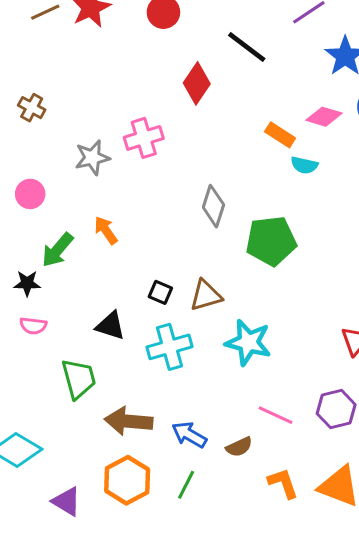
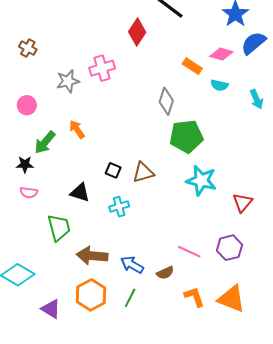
cyan semicircle: (304, 165) -> (219, 85), moved
gray diamond: (213, 206) -> (166, 101), moved
cyan star: (248, 342) -> (201, 180), moved
cyan cross: (170, 347) -> (119, 207), size x0.7

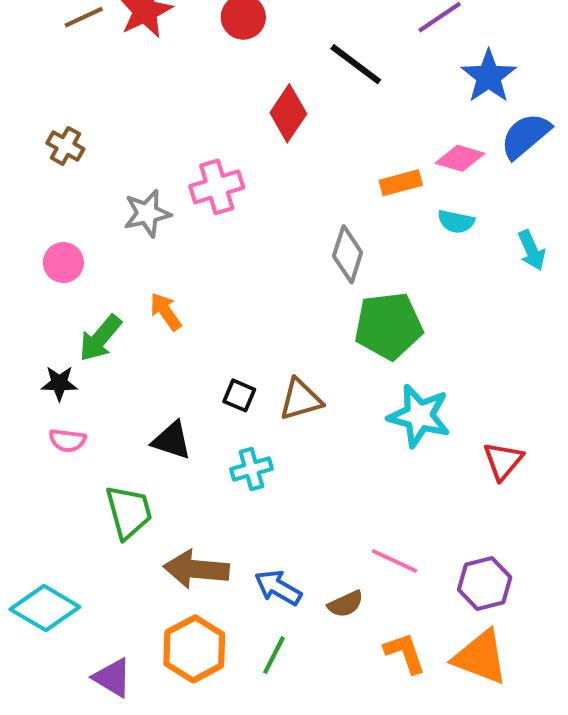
orange rectangle: (192, 66) -> (401, 183), turned -48
purple hexagon: (229, 248) -> (485, 584), moved

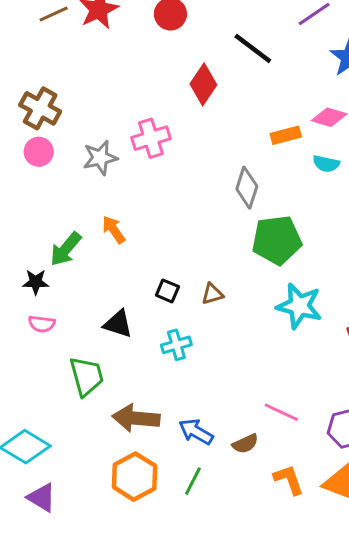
brown cross: (65, 146) -> (40, 108), size x1.5
pink circle: (63, 262) -> (39, 152), moved
brown triangle: (301, 399) -> (212, 294), size x0.7
purple triangle: (112, 678) -> (42, 498), moved

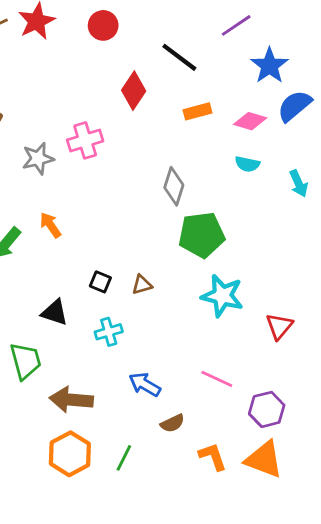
orange rectangle: (286, 135) -> (197, 111), moved
pink line: (281, 412) -> (217, 379), moved
blue arrow: (196, 432) -> (145, 384), moved

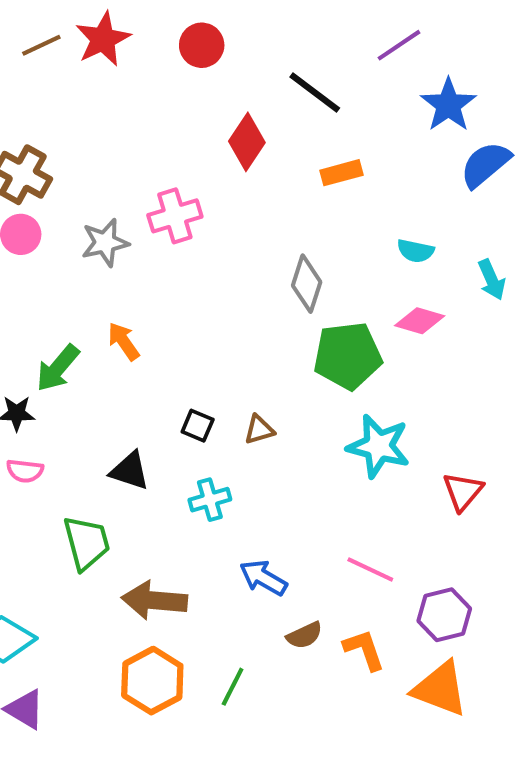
pink diamond: (250, 121) -> (420, 321), moved
orange L-shape: (213, 457) -> (364, 650), moved

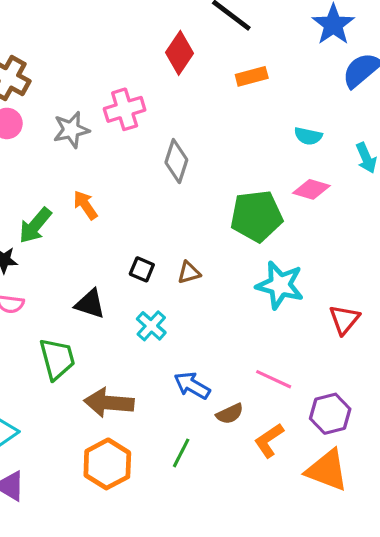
gray diamond: (307, 284) -> (176, 161), moved
cyan cross: (210, 500) -> (151, 326), turned -32
brown semicircle: (304, 635) -> (230, 414), moved
orange L-shape: (364, 650) -> (269, 440), turned -105
green line: (233, 687) -> (181, 453), moved

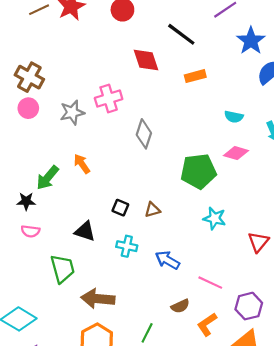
red diamond: (180, 53) -> (146, 60), turned -52
cyan star: (280, 285) -> (215, 218), size x0.7
cyan cross: (151, 326) -> (127, 246), turned -30
blue arrow: (192, 385) -> (167, 260), moved

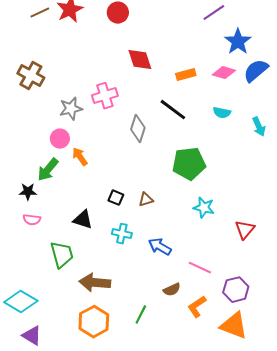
black line: (181, 34) -> (173, 110), moved
pink circle: (28, 108) -> (60, 139), moved
pink diamond: (236, 153) -> (224, 73), moved

